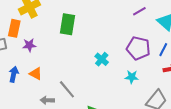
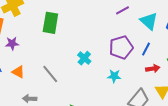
purple pentagon: (138, 48) -> (121, 47), turned -30
gray line: (67, 89) -> (50, 74), moved

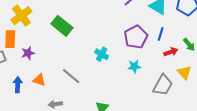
green rectangle: (50, 23) -> (62, 26), turned -50

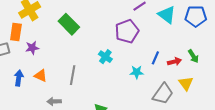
blue line: (161, 34) -> (155, 58), moved
purple pentagon: (136, 37) -> (127, 31), moved
gray line: (71, 76) -> (73, 75), turned 54

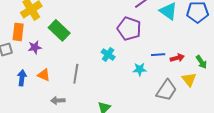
green rectangle: (69, 24) -> (59, 30), moved
purple pentagon: (127, 31) -> (129, 29), turned -30
green arrow: (193, 56) -> (201, 62), moved
blue line: (155, 58) -> (158, 55), turned 64

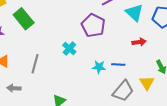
blue line: (158, 55) -> (118, 64), moved
red arrow: (177, 58) -> (139, 42), moved

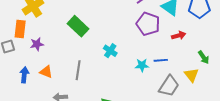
green rectangle: (24, 19) -> (78, 26), moved
purple pentagon: (93, 25) -> (148, 24), moved

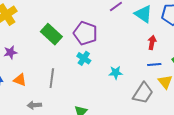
purple pentagon: (148, 24) -> (85, 33), moved
red arrow: (179, 35) -> (152, 42), turned -64
blue line: (161, 60) -> (154, 64), moved

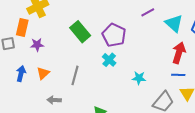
red arrow: (152, 42) -> (179, 53), size x1.5
orange triangle: (20, 80) -> (43, 73), turned 48

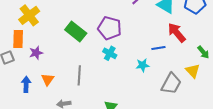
red arrow: (179, 53) -> (177, 33), turned -45
blue line: (178, 75) -> (158, 48), moved

